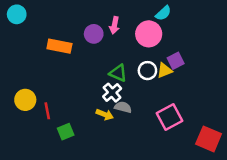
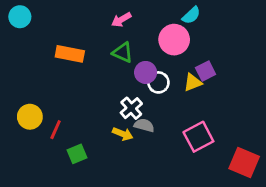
pink arrow: (114, 25) -> (121, 20), moved, turned 49
purple circle: (94, 34) -> (146, 72), moved
white circle: (147, 71) -> (158, 82), moved
green triangle: (118, 73) -> (123, 52), moved
red line: (47, 111) -> (56, 130), turned 35

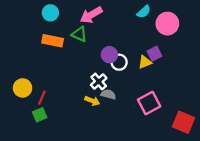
cyan circle: (20, 17) -> (50, 13), moved
pink arrow: (121, 20) -> (91, 15), size x1.5
pink circle: (174, 40) -> (167, 24), moved
green triangle: (123, 52) -> (79, 34), moved
green square: (77, 154) -> (40, 115), moved

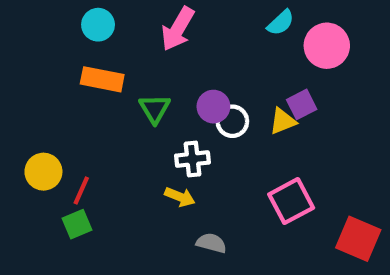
pink arrow: (91, 15) -> (178, 29), turned -30
green triangle: (79, 34) -> (155, 109), moved, turned 35
white cross: (99, 82) -> (192, 159), turned 35
gray semicircle: (108, 94) -> (211, 243), moved

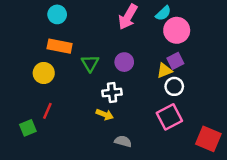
pink arrow: (178, 29) -> (128, 17), moved
pink circle: (327, 46) -> (177, 30), moved
white circle: (232, 121) -> (174, 86), moved
yellow circle: (43, 172) -> (44, 73), moved
green square: (77, 224) -> (28, 128), moved

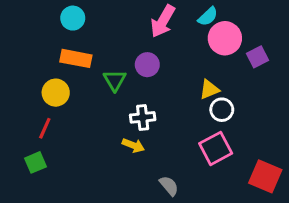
purple square: (175, 61) -> (257, 57), moved
purple circle: (124, 62) -> (147, 65), moved
red line: (47, 111) -> (45, 128), moved
gray semicircle: (123, 141) -> (169, 186), moved, turned 35

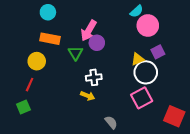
pink arrow: (163, 21) -> (89, 31), moved
purple square: (257, 57) -> (158, 52), moved
white circle: (222, 110) -> (146, 72), size x1.5

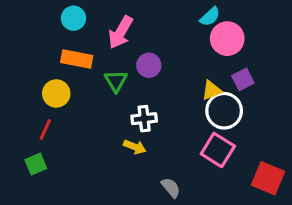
pink arrow: (89, 31) -> (121, 32), moved
pink square: (142, 98) -> (218, 150), turned -30

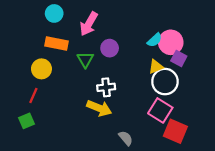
cyan semicircle: (210, 17) -> (155, 40), moved
pink circle: (227, 39) -> (171, 42), moved
purple square: (243, 79) -> (179, 58), turned -35
yellow arrow: (135, 147) -> (99, 108), size x1.5
red square: (268, 178) -> (175, 131), moved

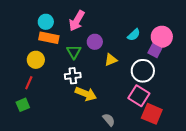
cyan circle: (54, 13) -> (46, 22), moved
pink circle: (171, 42) -> (162, 37), moved
yellow triangle: (156, 67) -> (111, 60), moved
white cross: (106, 87) -> (73, 76), moved

